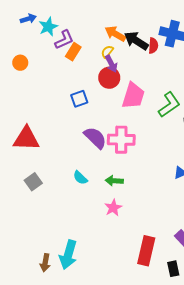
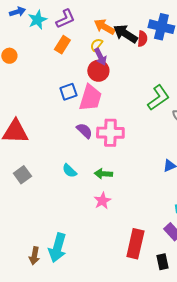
purple L-shape: (64, 40) -> (65, 19), moved
pink trapezoid: (133, 96) -> (90, 98), moved
purple semicircle: (95, 138) -> (84, 131), size x0.7

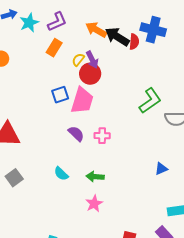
yellow semicircle: (96, 45) -> (78, 60), moved
pink cross: (110, 133) -> (102, 136), size x0.6

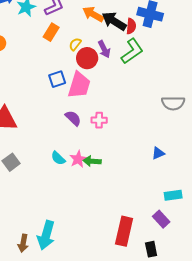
purple arrow: (92, 60) -> (104, 49), moved
green L-shape: (150, 101) -> (132, 51), moved
pink star: (94, 204) -> (78, 159), moved

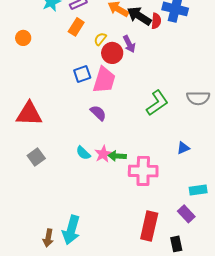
green L-shape: (132, 51) -> (157, 103), moved
pink cross: (99, 120) -> (143, 171), moved, size x1.8

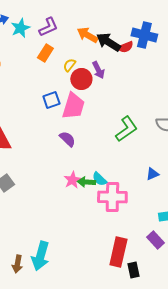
red semicircle: (156, 21) -> (125, 47), turned 63
cyan semicircle: (83, 153) -> (99, 179), moved
black rectangle: (176, 244) -> (133, 270), moved

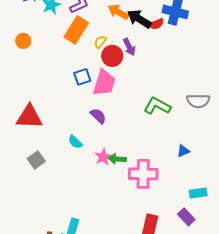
orange rectangle: (45, 53) -> (76, 30), size x1.5
green L-shape: (126, 129) -> (157, 106), turned -116
cyan semicircle: (99, 179) -> (75, 142), moved

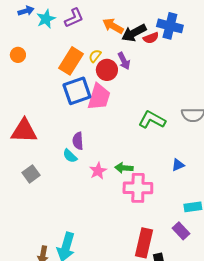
black arrow: (139, 19) -> (134, 33), turned -60
orange rectangle: (76, 30) -> (71, 61), moved
blue square: (82, 77) -> (77, 91), size x1.6
purple semicircle: (98, 116) -> (78, 141), moved, turned -138
green arrow: (117, 159) -> (124, 168), moved

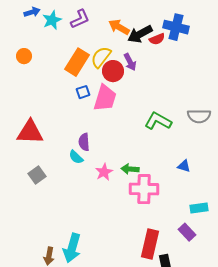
yellow semicircle: (95, 56) -> (101, 57), size x1.6
blue square: (77, 91) -> (83, 92), size x0.5
blue triangle: (178, 165) -> (184, 166), turned 40

